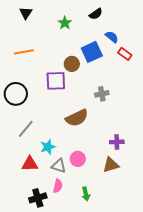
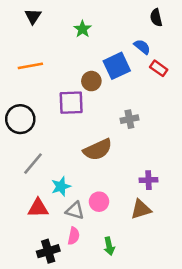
black semicircle: (96, 14) -> (156, 18), moved, turned 112

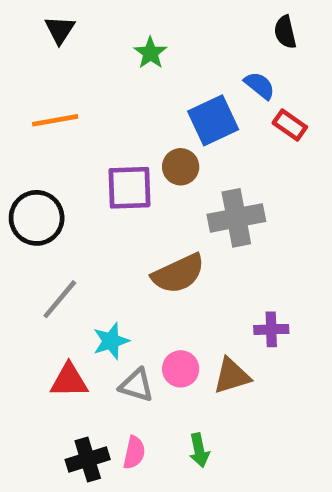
brown circle: (91, 81) -> (181, 167), moved
gray cross: (129, 119) -> (236, 218), size x1.6
brown triangle: (141, 209) -> (232, 376), moved
pink semicircle: (74, 236) -> (134, 453), moved

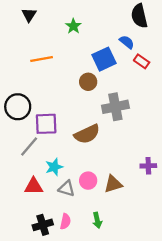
black semicircle: (285, 32) -> (139, 16), size x1.5
orange line: (55, 120) -> (42, 59), moved
purple square: (130, 188) -> (46, 124), moved
purple cross: (271, 329) -> (148, 166), moved

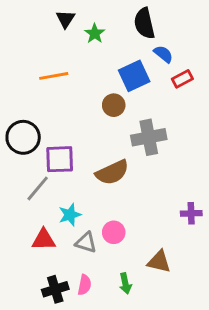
black triangle: (29, 15) -> (65, 19), moved
black semicircle: (139, 16) -> (144, 23), moved
red rectangle: (142, 61) -> (182, 79), turned -63
brown triangle: (113, 184) -> (159, 262), moved, turned 30

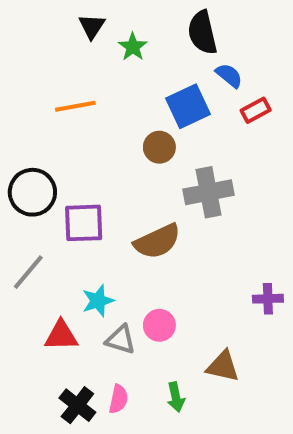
gray line: (38, 188) -> (28, 272), moved
black cross: (55, 289) -> (77, 405), turned -35

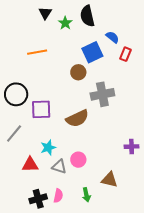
black semicircle: (202, 33) -> (87, 16), moved
red rectangle: (256, 110) -> (126, 54), turned -40
black cross: (77, 405) -> (38, 199), turned 36

